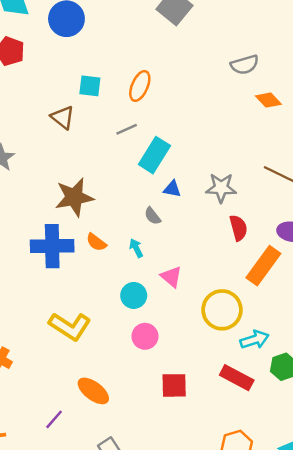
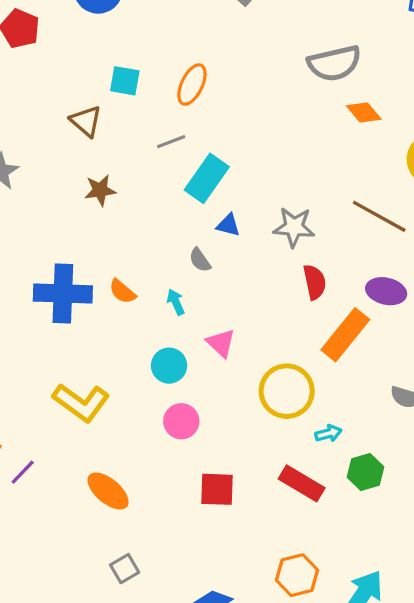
gray semicircle: (245, 65) -> (334, 63), size x1.4
brown star: (74, 197) -> (100, 190), moved, size x0.6
cyan arrow: (255, 340) -> (328, 433), size x0.7
purple line: (54, 419) -> (23, 472), moved

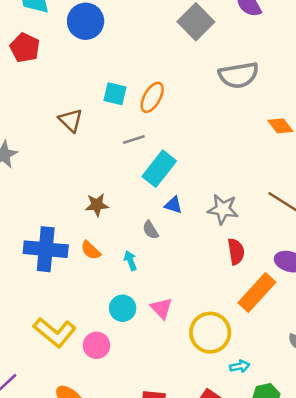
gray semicircle: (334, 63) -> (239, 75), moved
cyan square: (125, 81) -> (115, 94), moved
brown star: (100, 190) -> (97, 205), moved
pink triangle: (221, 343) -> (161, 308), moved
pink circle: (181, 421) -> (96, 345), moved

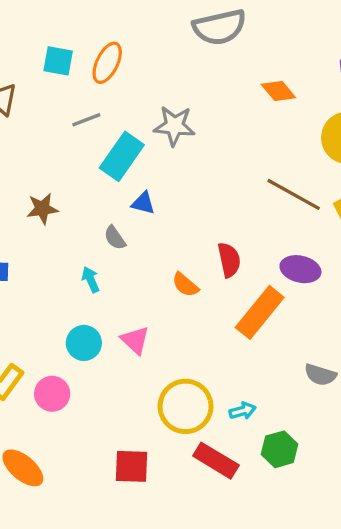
gray star: (223, 209) -> (174, 126), moved
orange semicircle: (91, 250) -> (185, 285), moved
yellow circle: (210, 333) -> (186, 406), moved

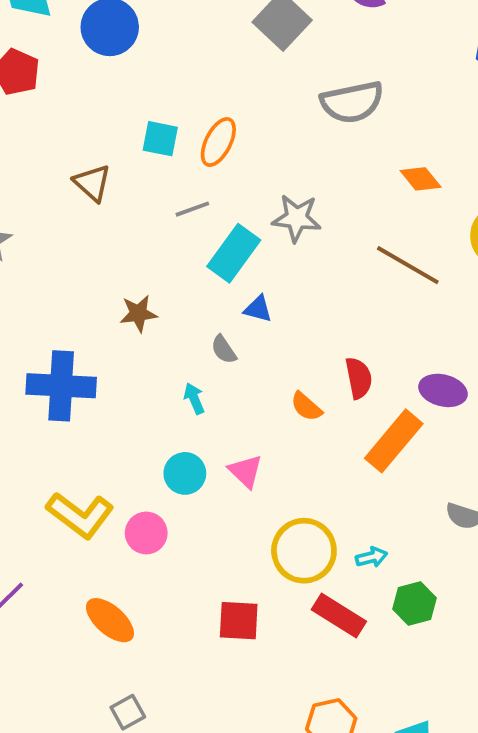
brown line: (294, 194) -> (408, 265), moved

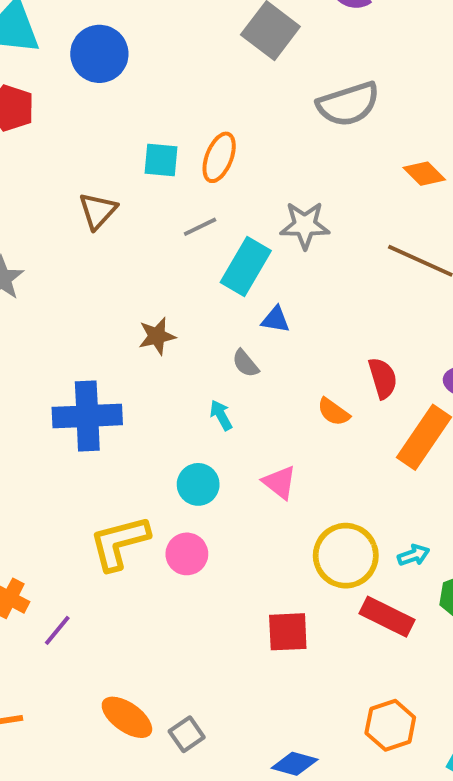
brown triangle: (92, 183) -> (98, 211), turned 36
cyan circle: (185, 473) -> (198, 484), moved
yellow L-shape: (80, 515) -> (119, 543), turned 134
orange ellipse: (110, 620) -> (127, 717), moved

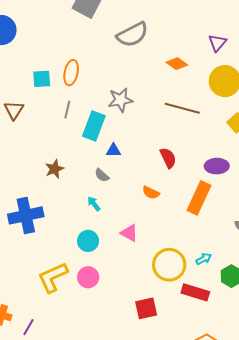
gray line: (200, 227) -> (67, 110), turned -42
red semicircle: (383, 378) -> (168, 158), moved

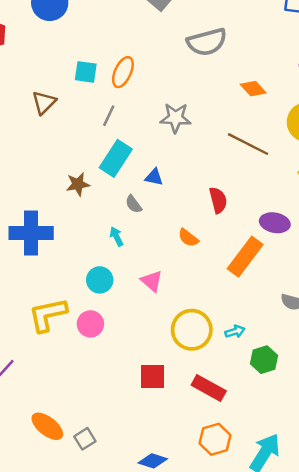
cyan rectangle: (94, 126) -> (116, 158), moved
red rectangle: (195, 292) -> (209, 388), moved

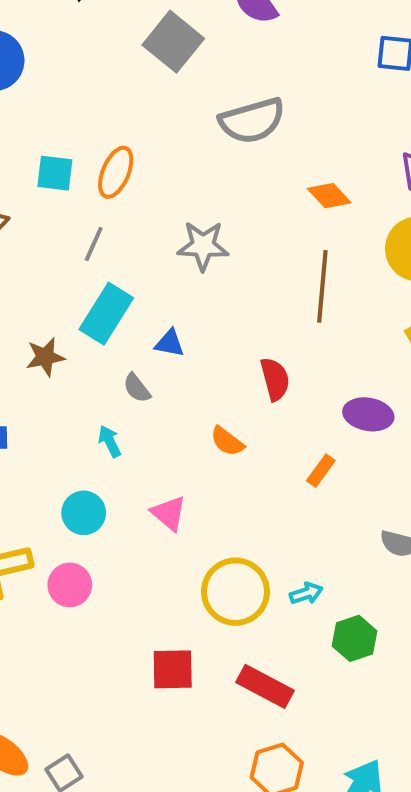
brown line: (248, 144) -> (322, 286), turned 69
orange rectangle: (245, 257) -> (321, 471), size x0.5

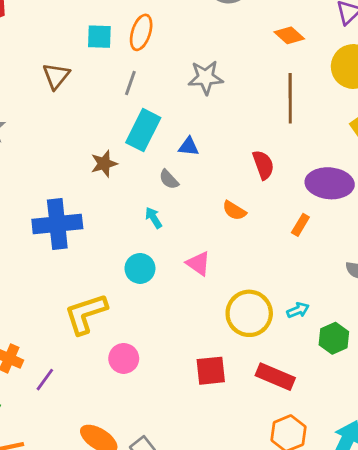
purple ellipse: (368, 414) -> (330, 183), size x1.4
pink circle: (70, 585) -> (124, 358), moved

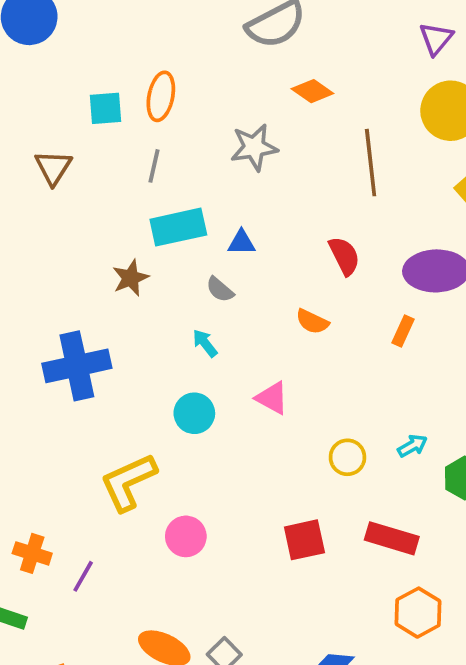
orange diamond: (289, 35) -> (312, 91), moved
cyan rectangle: (143, 130) -> (178, 227), turned 57
yellow circle: (249, 313) -> (347, 457), size x0.6

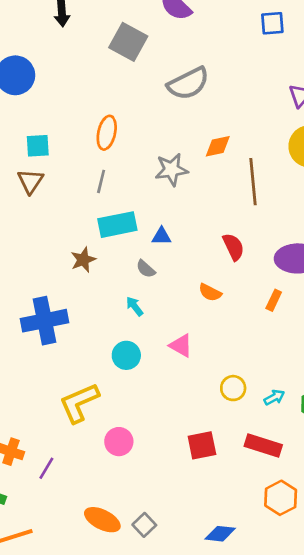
orange diamond: (312, 91) -> (218, 146), moved, turned -48
cyan square: (105, 108) -> (38, 146), moved
cyan arrow: (412, 446) -> (274, 397), moved

